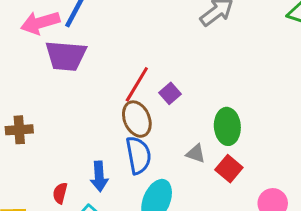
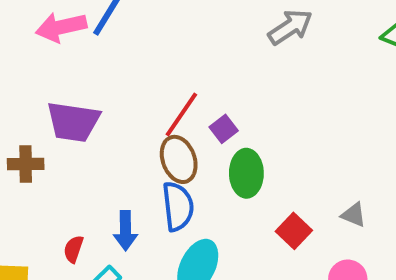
purple trapezoid: (66, 56) -> (73, 122), moved
green ellipse: (227, 126) -> (246, 173), moved
gray triangle: (196, 154) -> (354, 215), moved

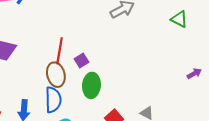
red line: (181, 115) -> (60, 51), turned -30

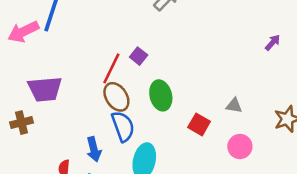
red line: (60, 51) -> (111, 68), turned 35
purple square: (81, 60) -> (139, 56), moved

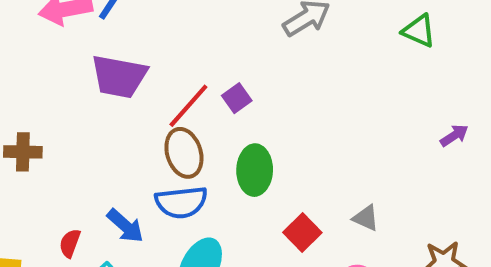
purple trapezoid: (45, 89) -> (119, 76), moved
blue semicircle: (123, 126) -> (181, 202), turned 88
blue arrow: (94, 149) -> (125, 226), turned -50

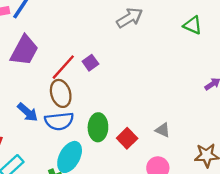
purple trapezoid: (119, 76) -> (24, 50), turned -72
green ellipse: (255, 170) -> (98, 127), moved
blue arrow: (125, 226) -> (28, 112), moved

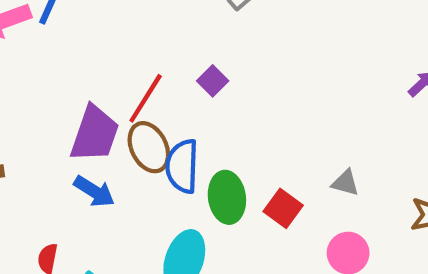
purple trapezoid: (24, 50) -> (95, 134), moved
purple square: (90, 63) -> (213, 81), moved
blue semicircle: (59, 121) -> (182, 166), moved, turned 108

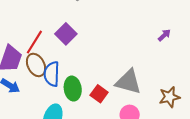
purple square: (213, 81) -> (66, 34), size x1.5
gray triangle: (345, 183) -> (128, 82), size x2.0

